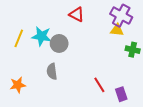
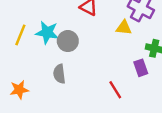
yellow triangle: (117, 30) -> (124, 28), moved
purple rectangle: (121, 94) -> (141, 68), moved

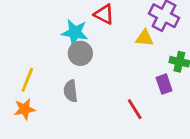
cyan star: (47, 33) -> (75, 32), moved
yellow line: (20, 35) -> (27, 80), moved

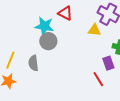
gray semicircle: (71, 91) -> (33, 63), moved
red line: (135, 109) -> (98, 79), moved

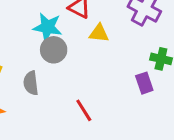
yellow triangle: (94, 30) -> (99, 33), moved
red line: (98, 79) -> (84, 110), moved

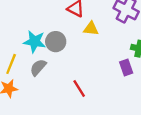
cyan star: (48, 27) -> (35, 42), moved
gray semicircle: (31, 83) -> (38, 67), turned 48

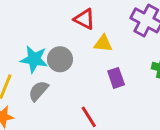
purple rectangle: (126, 67) -> (116, 78), moved

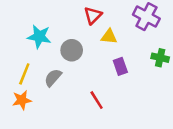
red triangle: (84, 19) -> (93, 15), turned 48
cyan star: (34, 59) -> (39, 37), moved

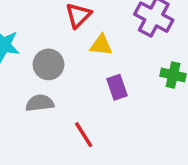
gray semicircle: (53, 78) -> (40, 103), moved, turned 42

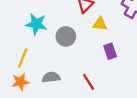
gray semicircle: (40, 103) -> (51, 77), moved

